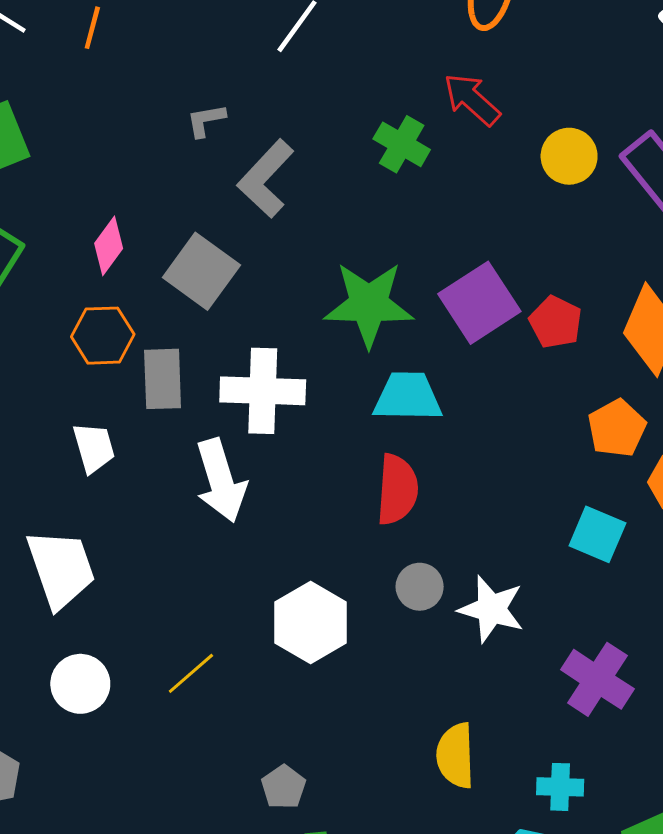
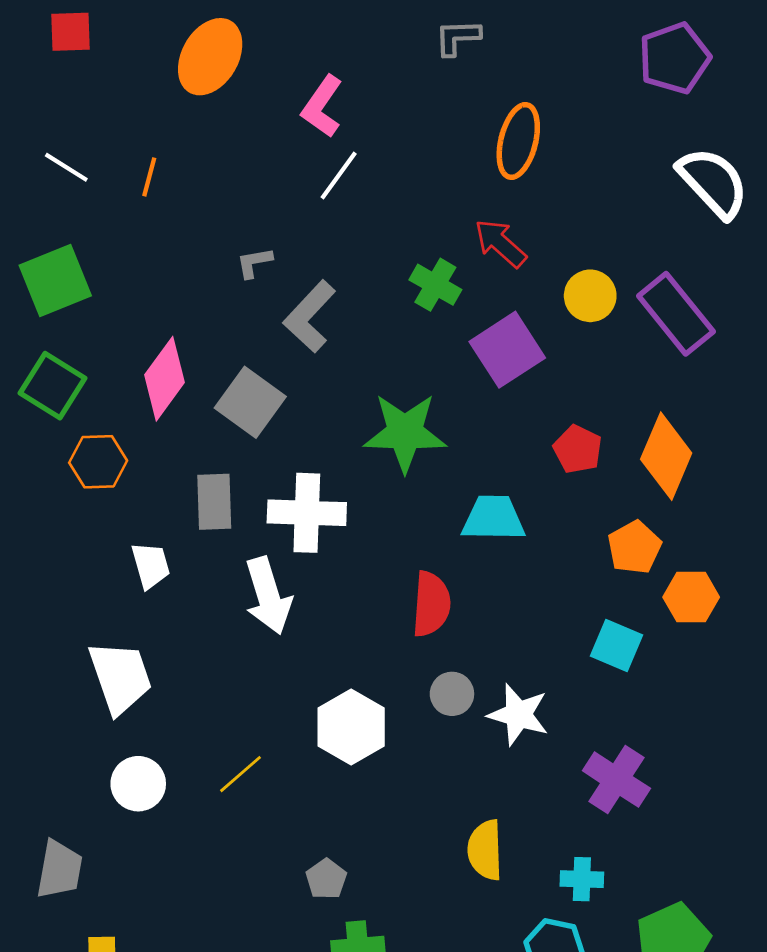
pink diamond: (109, 246) -> (164, 379), size x1.5
purple square: (479, 303) -> (507, 350), moved
orange hexagon: (103, 336) -> (98, 462), moved
cyan trapezoid: (408, 397) -> (493, 518), moved

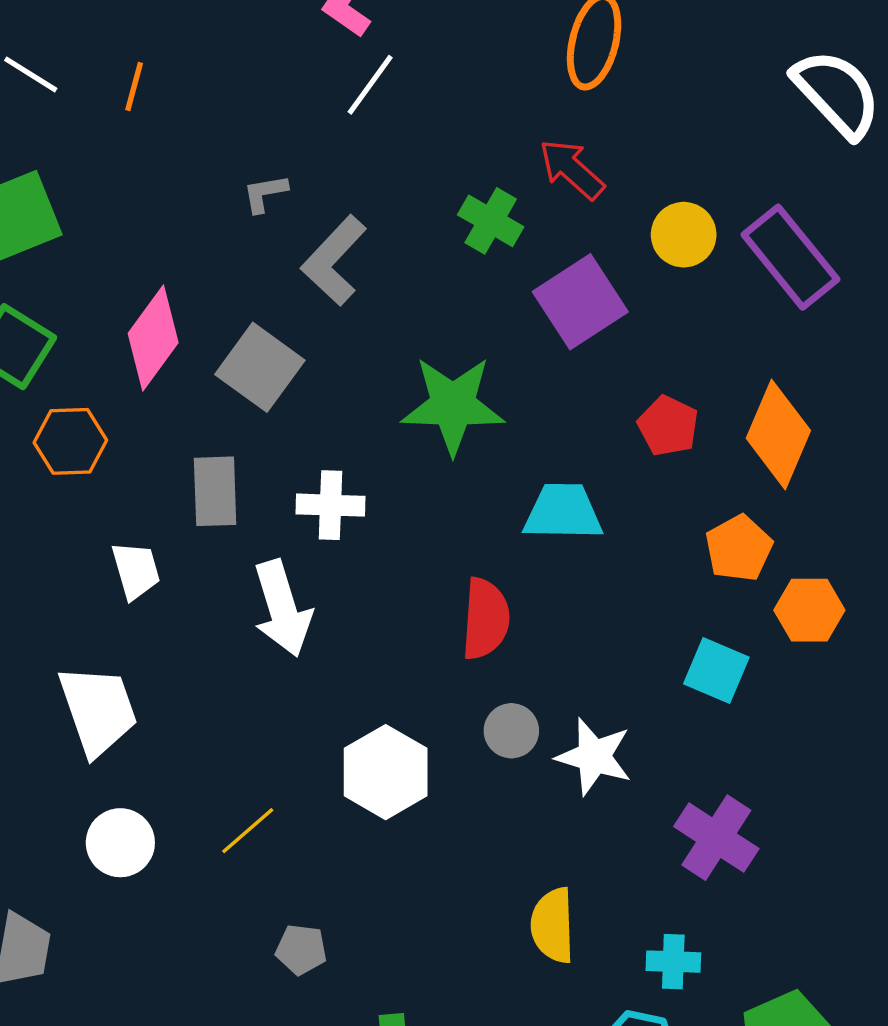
white cross: (307, 513) -> (330, 505), size x0.7
gray pentagon: (326, 879) -> (301, 950), moved, turned -30

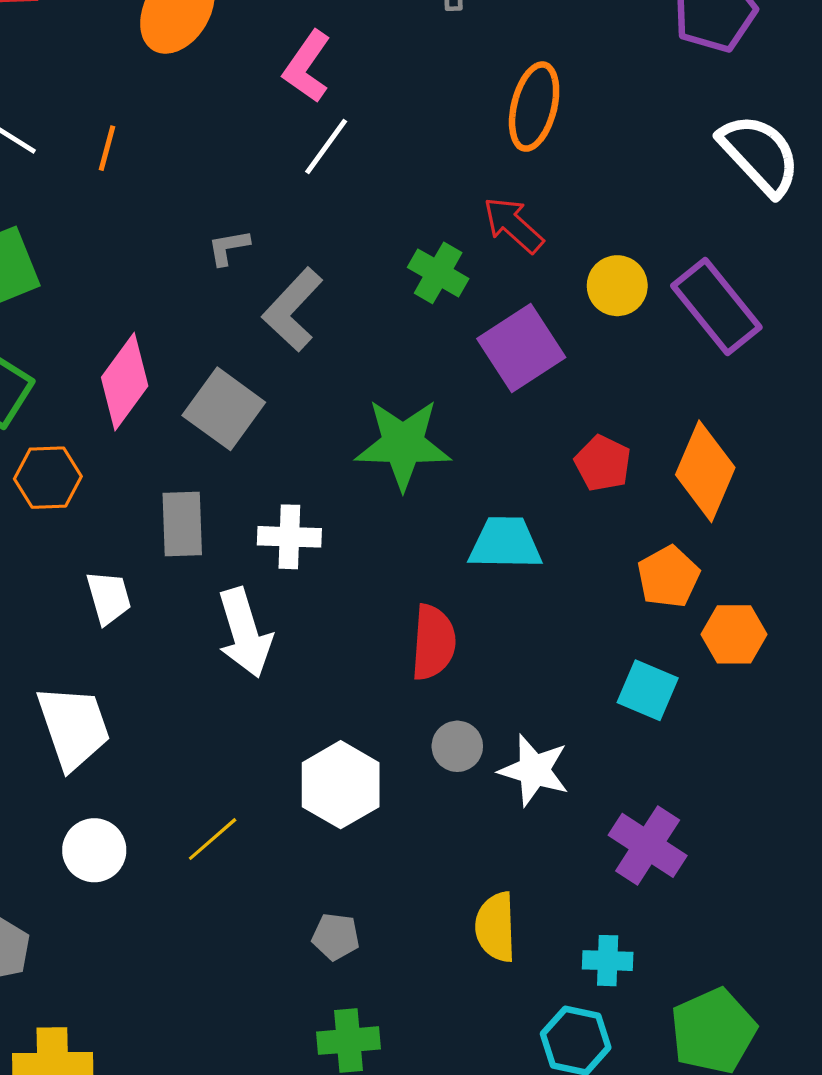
gray pentagon: (301, 950) -> (336, 937), moved

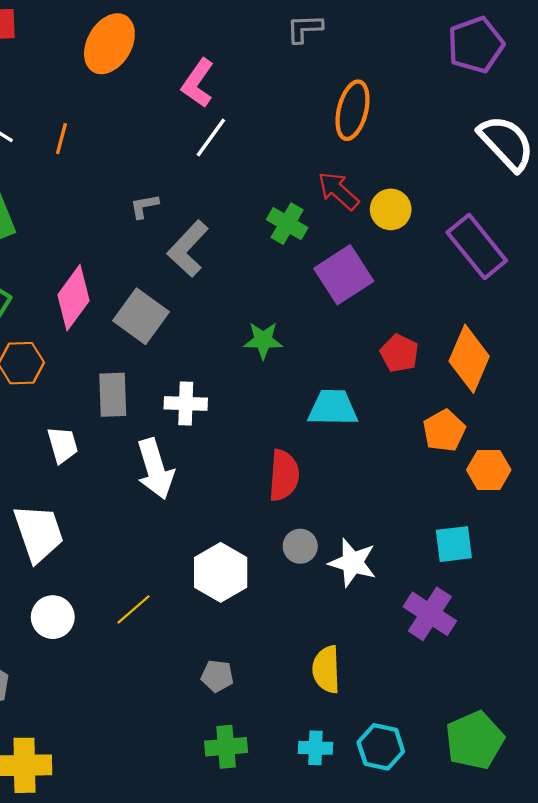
yellow circle: (617, 286) -> (391, 209), moved
green star: (403, 444) -> (263, 340), size x0.6
cyan square: (648, 690) -> (454, 544), moved, turned -30
cyan cross: (608, 961) -> (315, 748), moved

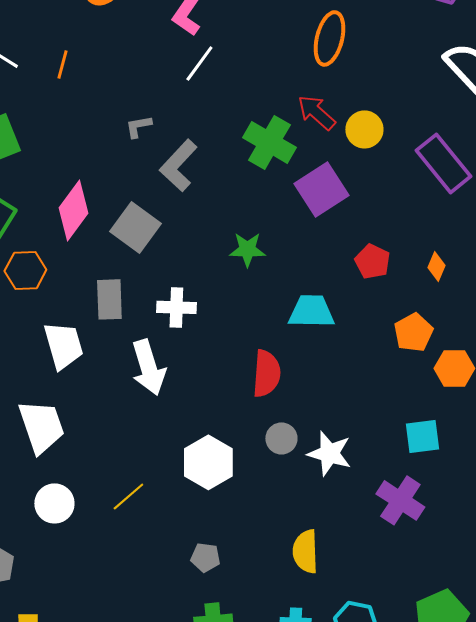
green cross: (287, 224) -> (269, 142), size x1.4
orange diamond: (469, 359) -> (436, 266), size x0.5
white trapezoid: (63, 445) -> (63, 345), size x1.4

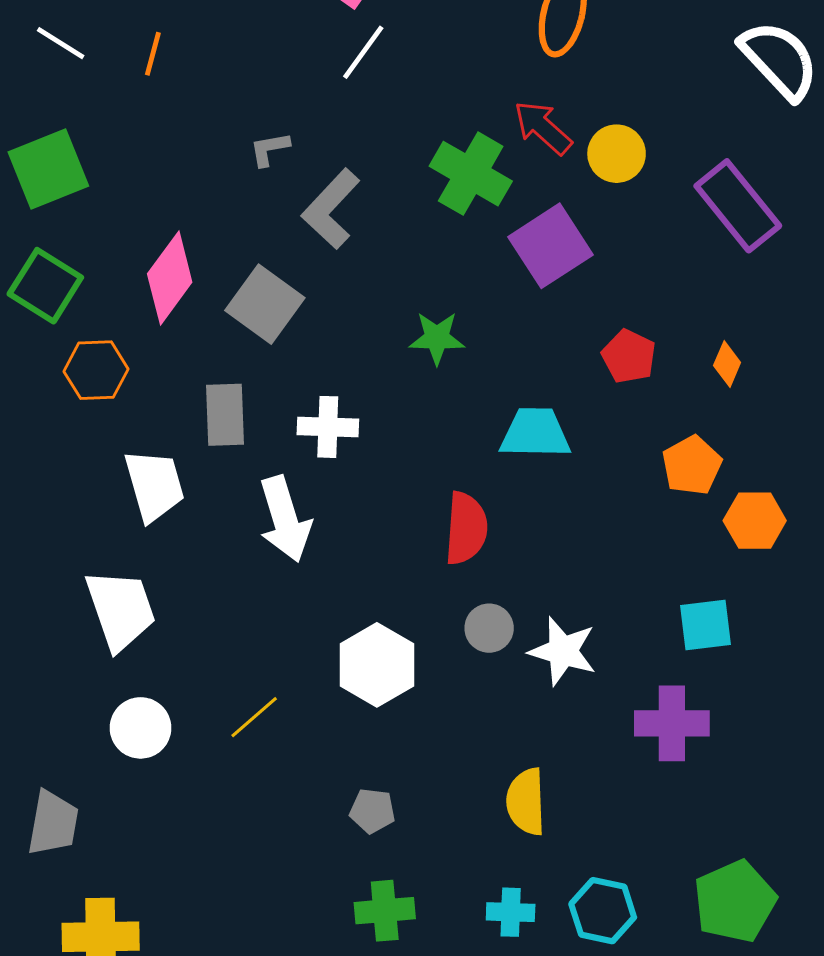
purple cross: (400, 500) -> (672, 723), turned -33

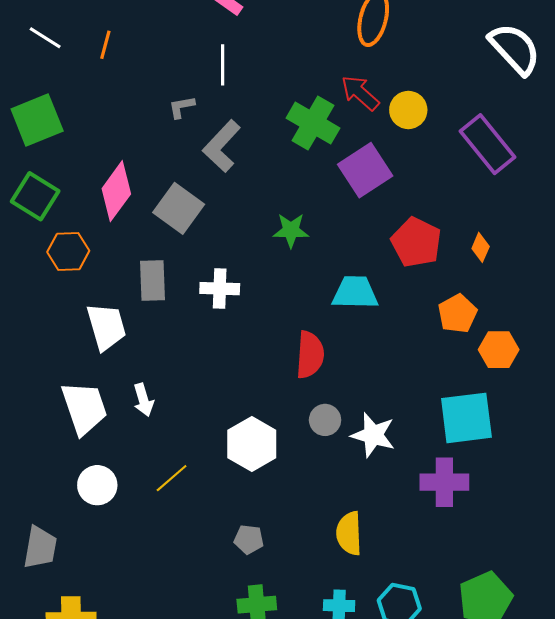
white line: (363, 52) -> (223, 65), moved, turned -36
red pentagon: (629, 356) -> (416, 242), size x1.4
white arrow: (285, 519) -> (143, 400), moved, size x0.6
cyan square: (706, 625) -> (466, 418), size x1.5

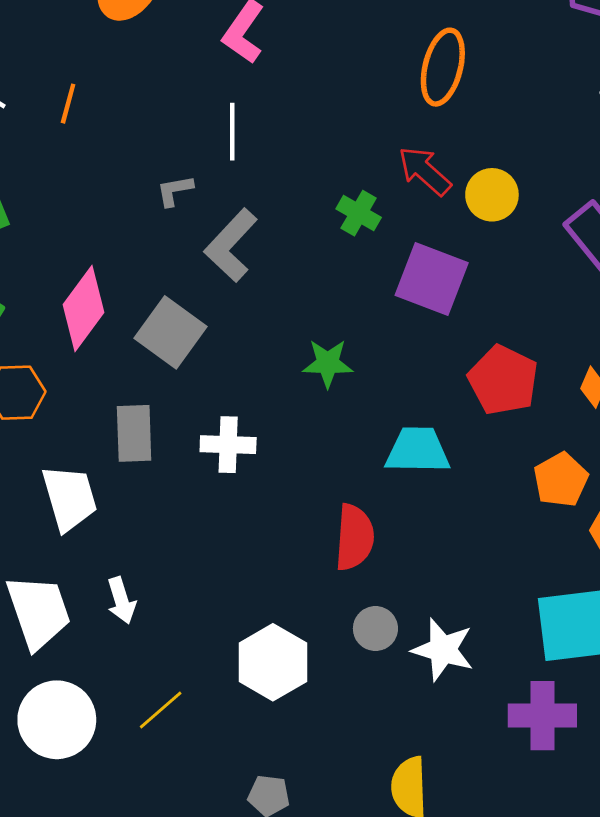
green cross: (313, 123) -> (359, 213), size x0.6
purple square: (365, 170) -> (432, 279), turned -36
white circle: (97, 485) -> (57, 720), size x1.4

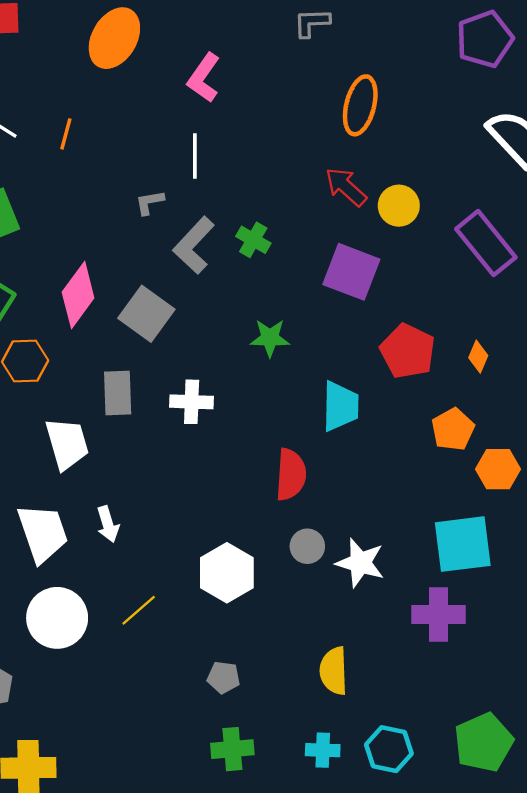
green cross: (359, 213) -> (253, 240), moved
cyan trapezoid: (418, 450) -> (340, 406), turned 90

